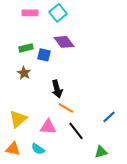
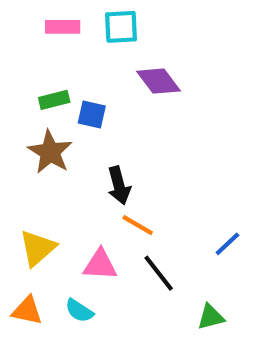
cyan square: (58, 13) -> (121, 27), turned 36
purple diamond: (64, 42) -> (159, 81), moved
brown star: (24, 73) -> (50, 152), size x1.5

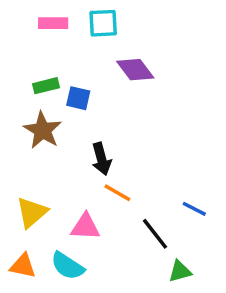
blue line: (227, 244) -> (194, 209), turned 70
black line: (159, 273) -> (155, 234), moved
cyan semicircle: (79, 311) -> (67, 266), size x1.4

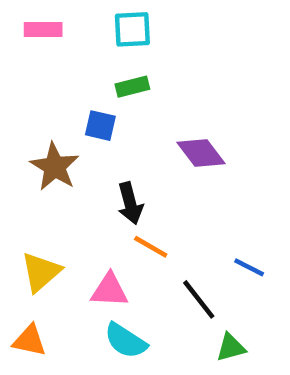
pink rectangle: (53, 23) -> (43, 29), moved
purple diamond: (135, 70) -> (201, 153), moved
green rectangle: (46, 86) -> (132, 87), moved
cyan semicircle: (67, 266) -> (126, 341), moved

